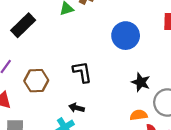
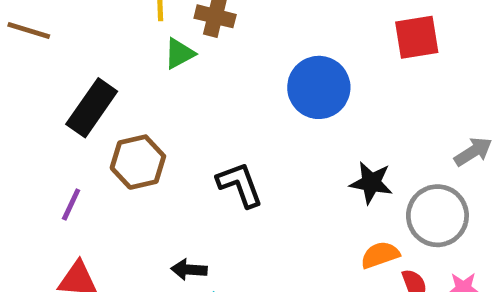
brown hexagon: (36, 81) -> (138, 162), moved
black arrow: (77, 108) -> (189, 270), moved

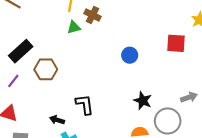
blue circle: (319, 87) -> (130, 55), size x0.6
black rectangle: (92, 108) -> (21, 51), moved
black L-shape: (240, 185) -> (85, 104), moved

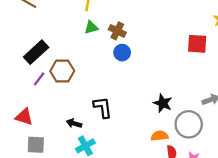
brown cross: (93, 15) -> (117, 31), moved
blue circle: (130, 55) -> (122, 53), moved
purple line: (13, 81) -> (39, 79), moved

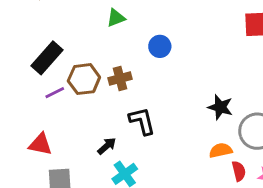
brown cross: (117, 31) -> (120, 79), moved, turned -35
purple line: (39, 79) -> (55, 93), turned 32
black arrow: (74, 123) -> (107, 146), turned 128

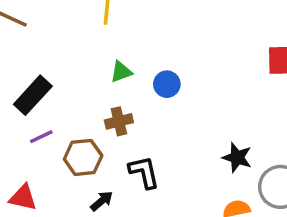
green triangle: (116, 18) -> (121, 72), moved
brown hexagon: (84, 79) -> (83, 157), moved

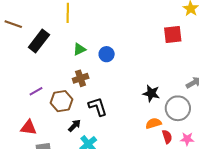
black rectangle: (33, 95) -> (39, 41), moved

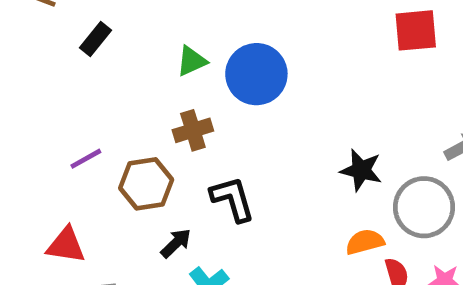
black rectangle: (39, 41) -> (96, 39), size x0.6
blue circle: (107, 54) -> (256, 74), size x1.6

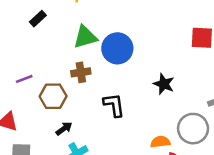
green triangle: (192, 61) -> (85, 37), size x1.5
black star: (361, 170) -> (164, 84), moved
black L-shape: (233, 199) -> (114, 105), moved

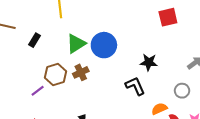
brown hexagon: (53, 96) -> (55, 75), moved
black L-shape: (114, 105) -> (135, 86), moved
gray circle: (193, 129) -> (182, 91), size x0.6

